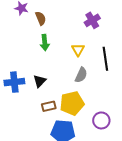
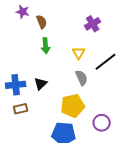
black line: (105, 59) -> (106, 62), turned 60
gray semicircle: (81, 75) -> (82, 78), turned -49
brown rectangle: (49, 106) -> (21, 109), moved

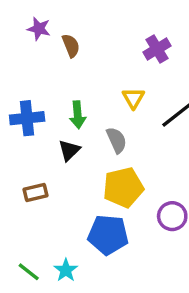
green arrow: (46, 46) -> (78, 115), moved
gray semicircle: (82, 78) -> (117, 140), moved
blue cross: (16, 85) -> (27, 118), moved

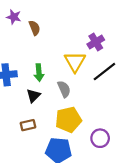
purple cross: (157, 49) -> (96, 42), moved
yellow triangle: (133, 98) -> (75, 62), size x1.5
brown rectangle: (35, 192) -> (28, 125), moved

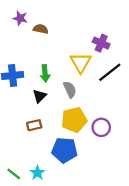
brown semicircle: (35, 28) -> (41, 29), turned -56
purple cross: (96, 42) -> (101, 43), turned -35
purple circle: (100, 138) -> (101, 127), moved

